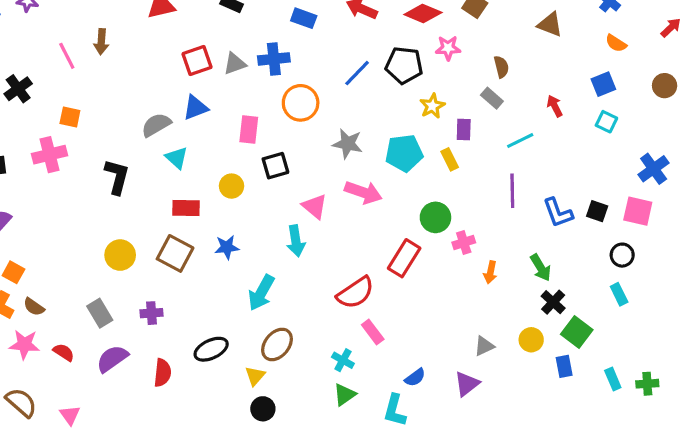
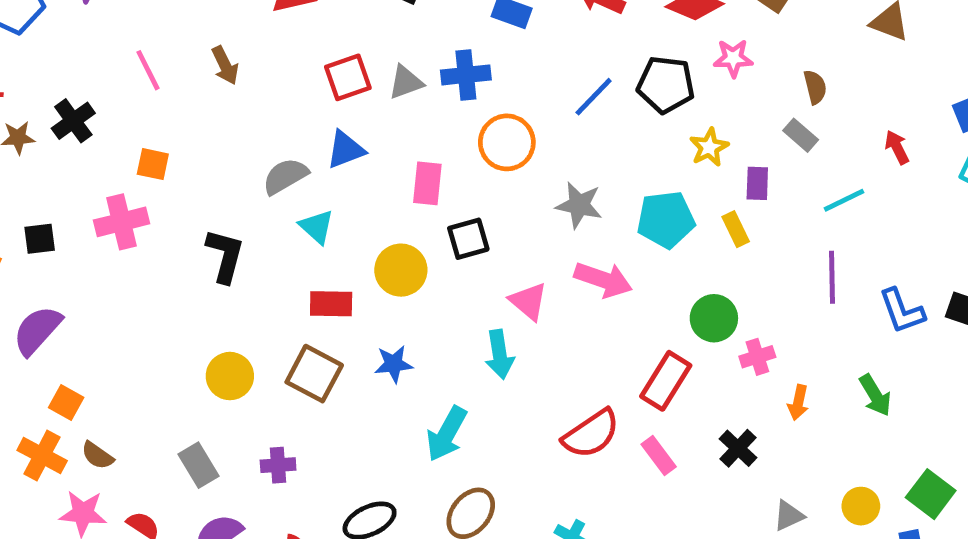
brown arrow: (101, 42) -> (225, 65), moved, turned -30
yellow circle: (232, 186) -> (401, 270), size x1.4
black cross: (553, 302) -> (738, 448), moved
pink rectangle: (373, 332) -> (659, 455), moved

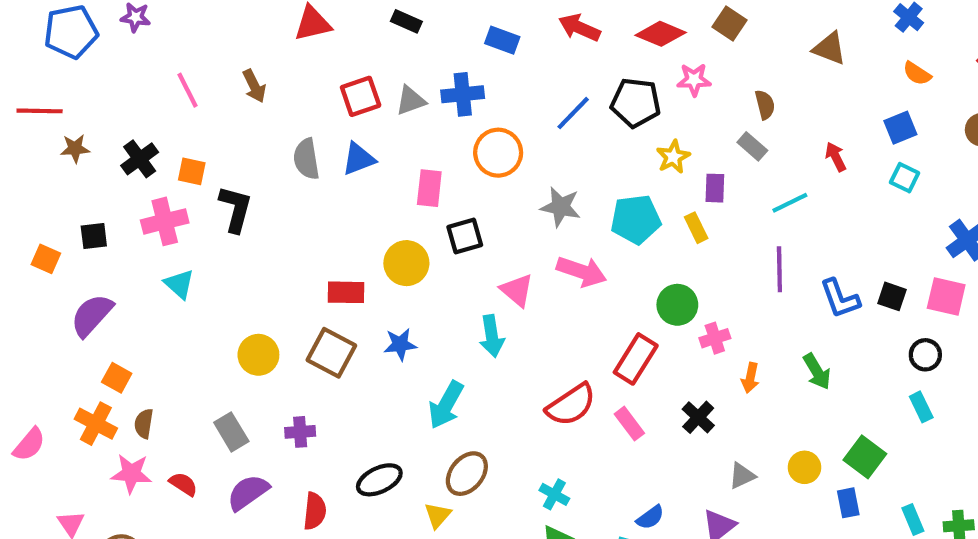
black cross: (73, 121) -> (140, 159), moved
gray semicircle: (285, 176) -> (306, 159), moved, turned -69
cyan triangle: (317, 227) -> (179, 284), moved
black L-shape: (225, 256) -> (236, 209), moved
brown semicircle: (97, 455) -> (144, 424), turned 64

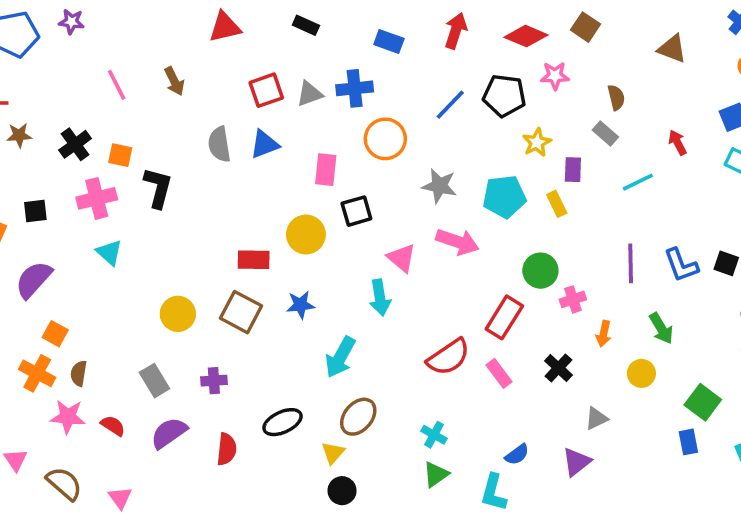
red arrow: (579, 28) -> (456, 31), turned 84
purple line: (779, 269) -> (631, 263), moved
yellow circle: (804, 467) -> (641, 373), moved

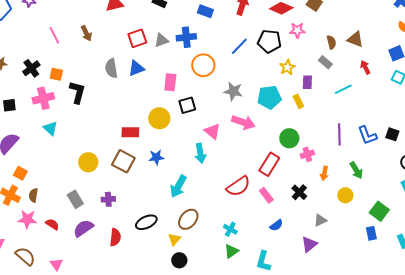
brown triangle: (672, 49) -> (355, 39), moved
blue semicircle: (517, 455) -> (276, 225), moved

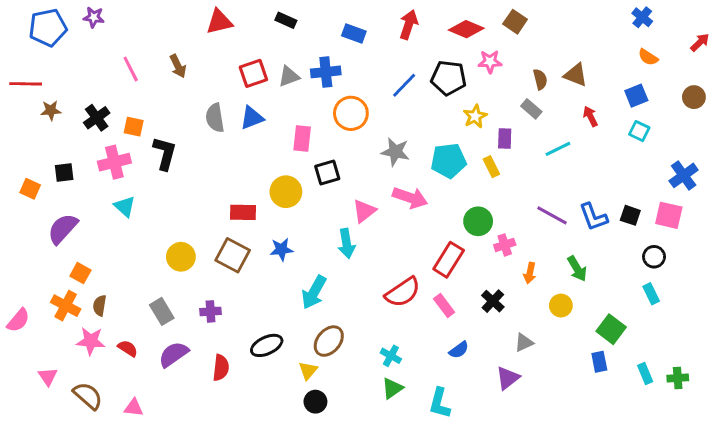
pink triangle: (212, 131) -> (364, 211), turned 42
purple line: (339, 134) -> (552, 215), turned -60
pink triangle: (56, 264) -> (134, 408), turned -48

